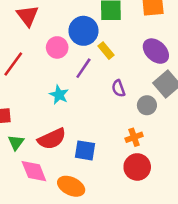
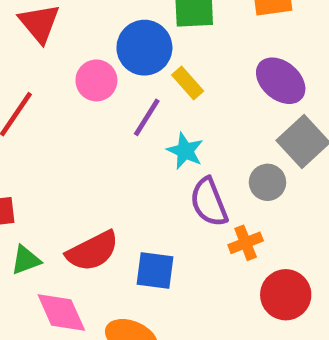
purple semicircle: (118, 88) -> (209, 202), moved, size x1.5
cyan star: (59, 95) -> (185, 151), moved
green triangle: (16, 142) -> (26, 260), turned 35
red circle: (137, 167) -> (286, 295), moved

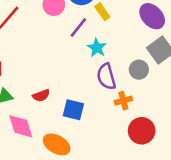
red semicircle: (92, 251) -> (41, 96), size x0.6

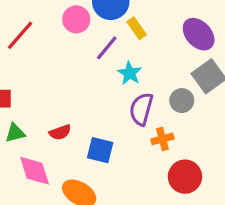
purple semicircle: (106, 77) -> (141, 109), turned 30

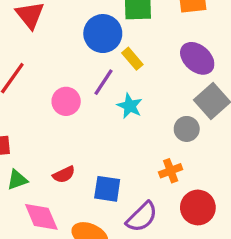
pink circle: (76, 19) -> (66, 101), moved
purple semicircle: (141, 109) -> (142, 217), moved, turned -144

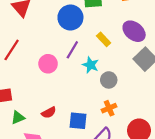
yellow rectangle: (132, 59) -> (104, 39), moved
gray circle: (187, 129) -> (109, 80), moved
orange cross: (171, 171) -> (109, 108), moved

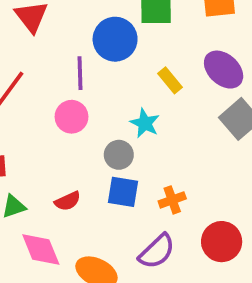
purple line: (72, 50) -> (80, 73), moved, turned -36
gray circle: (109, 80) -> (119, 155), moved
blue square: (78, 121) -> (123, 192), moved

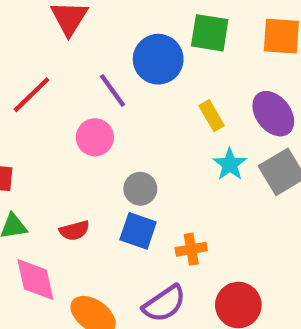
purple line: (80, 73) -> (112, 90), turned -44
cyan star: (145, 123) -> (230, 164), moved

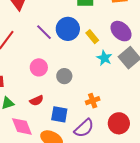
blue circle: (158, 59) -> (68, 29), moved
pink circle: (95, 137) -> (39, 67), moved
blue square: (138, 231) -> (59, 114), moved

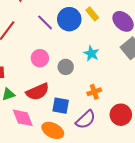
yellow rectangle: (92, 37) -> (92, 14), moved
cyan star: (104, 58) -> (91, 53), moved
red semicircle: (37, 101) -> (38, 92), size x1.6

